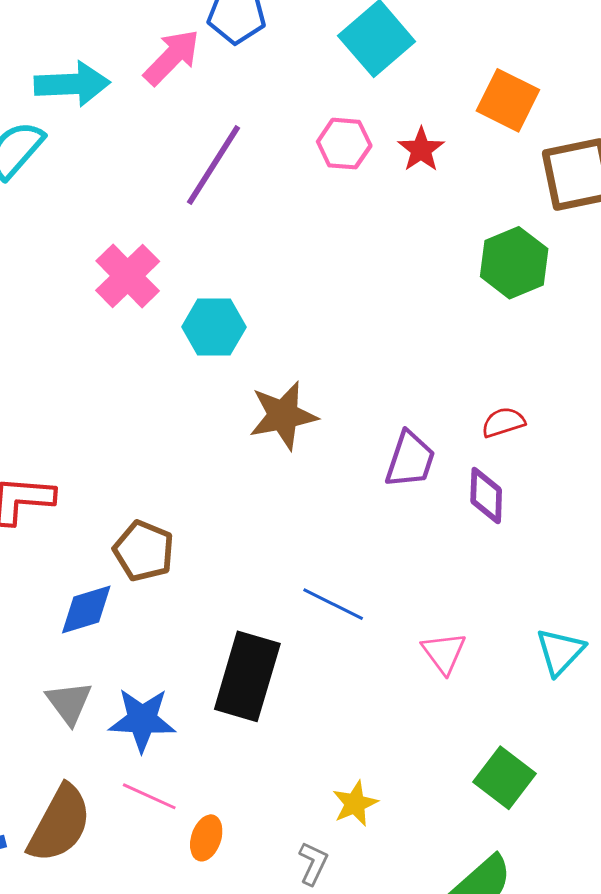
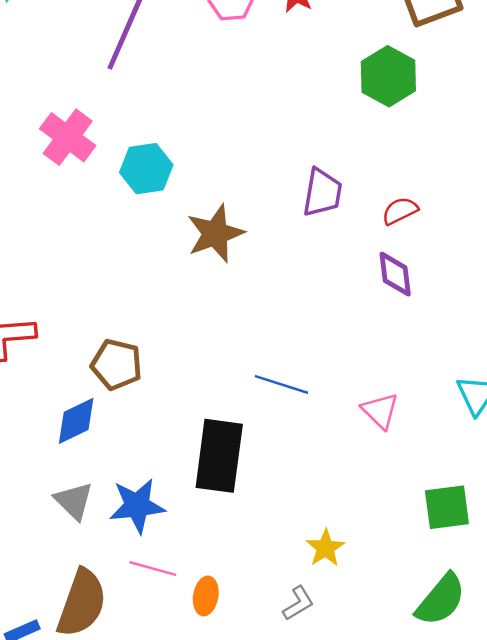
purple trapezoid: (410, 460) -> (322, 193), moved
green square: (505, 778) -> (447, 507), turned -36
gray L-shape: (313, 863) -> (298, 603), turned 42

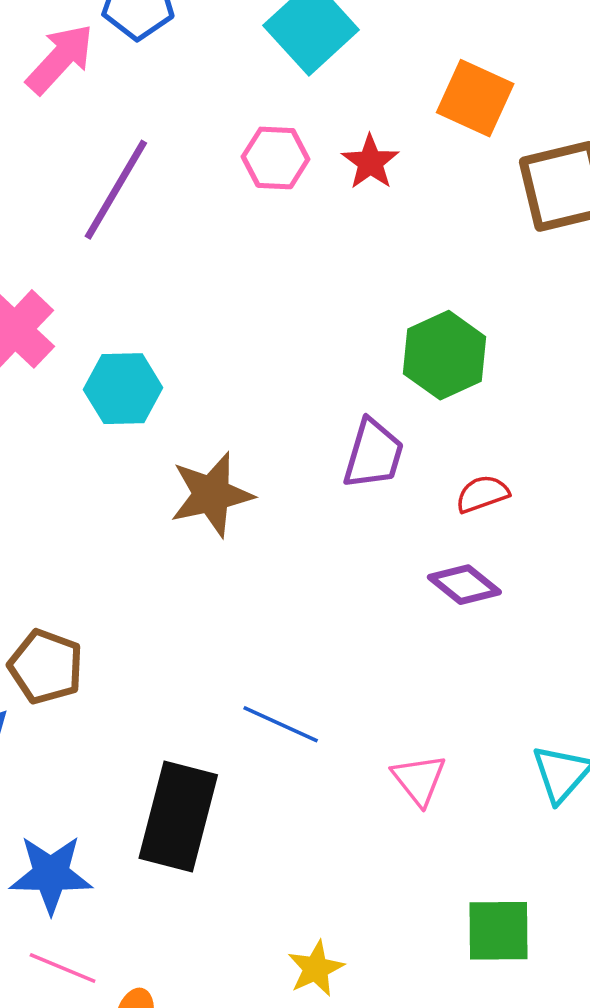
green hexagon: (388, 76) -> (444, 355), moved
purple diamond: (395, 274) -> (464, 585), turned -51

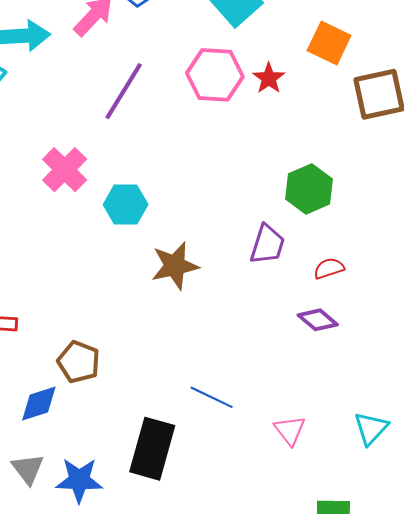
pink hexagon: (276, 158) -> (215, 75), size x1.5

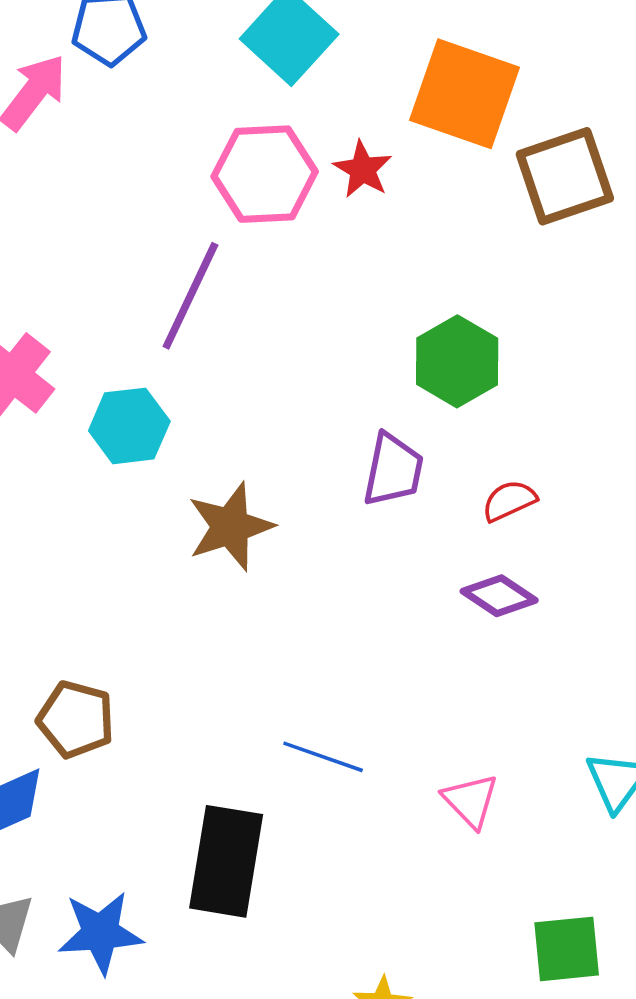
orange square: (329, 43) -> (465, 94), size x1.4
purple line: (124, 91) -> (190, 296), moved

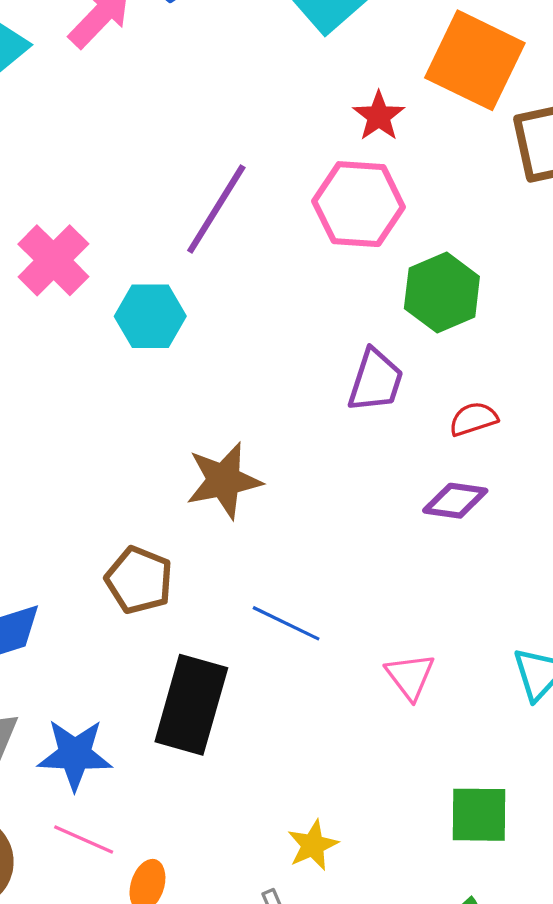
pink hexagon: (265, 174) -> (359, 204), moved
brown star: (230, 527) -> (224, 480), moved
purple diamond: (499, 596) -> (455, 501), turned -32
brown pentagon: (76, 719) -> (139, 580), moved

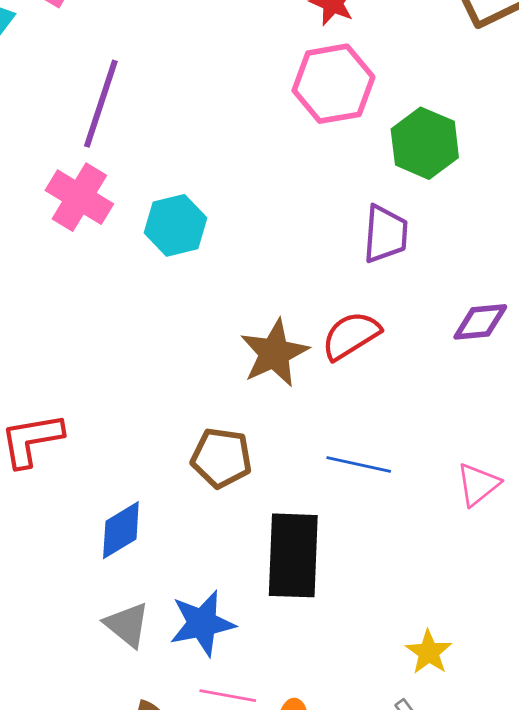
purple line: (216, 209) -> (101, 104), moved
red semicircle: (473, 419) -> (351, 336), moved, size x1.4
pink triangle: (410, 676) -> (478, 484), turned 42

